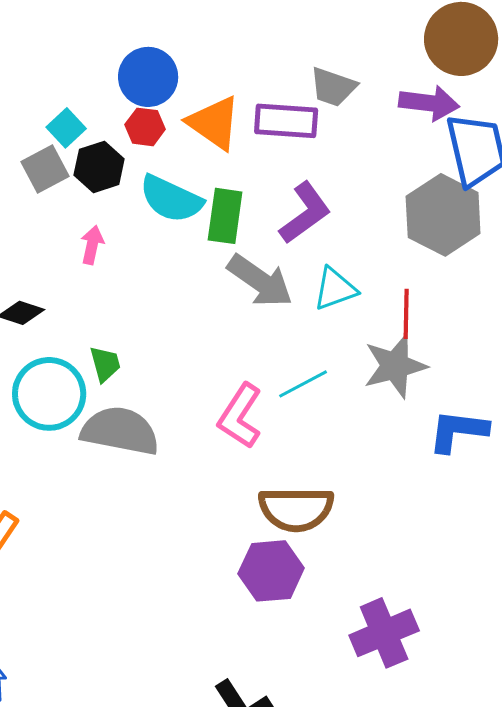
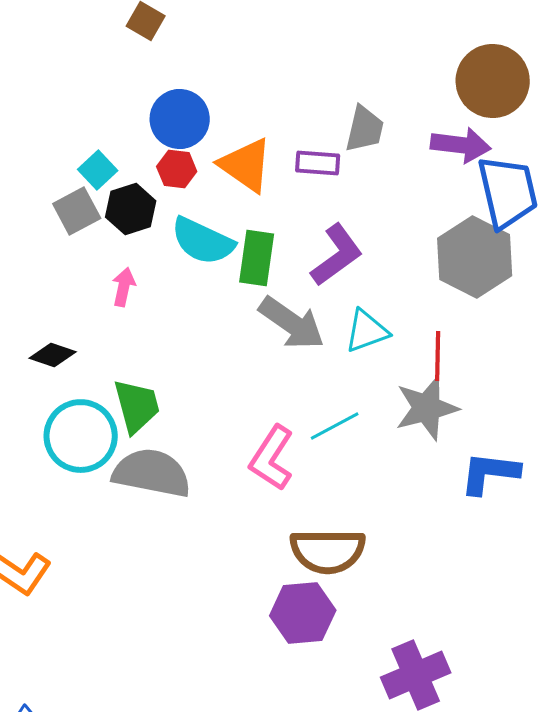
gray trapezoid: (333, 87) -> (365, 129), turned -96
purple rectangle: (286, 121) -> (318, 163), size x0.7
green trapezoid: (105, 364) -> (137, 406), size x1.5

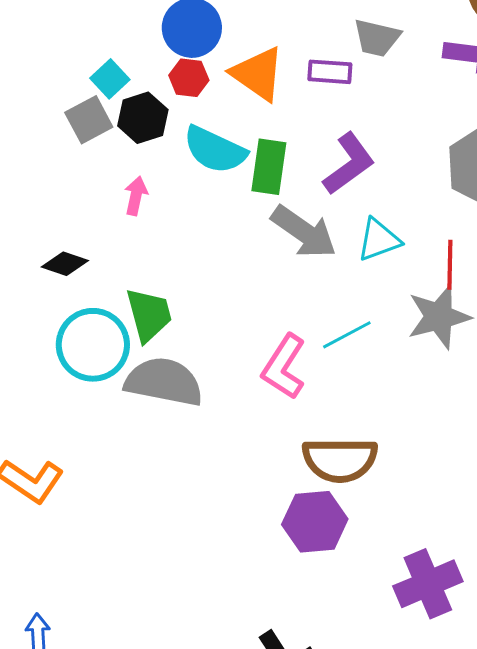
gray trapezoid: (365, 129) -> (377, 38), turned 90

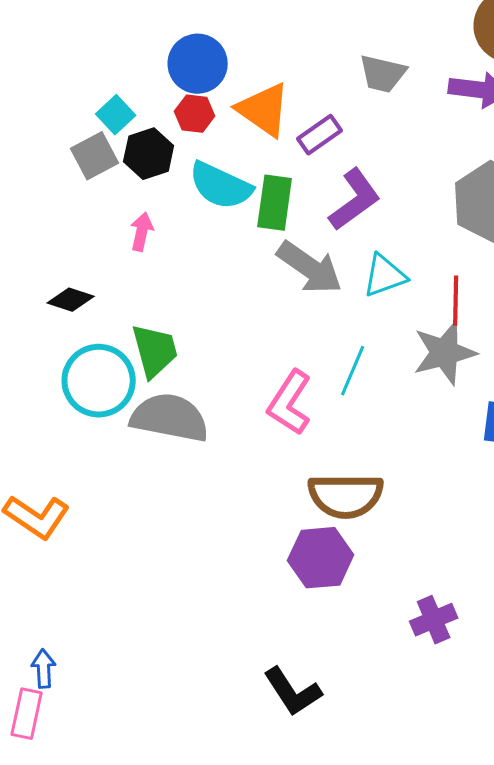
purple rectangle: (330, 72) -> (320, 135), moved, turned -39
cyan line: (347, 335) -> (353, 371), turned -39
purple cross: (428, 584) -> (434, 620), size x0.7

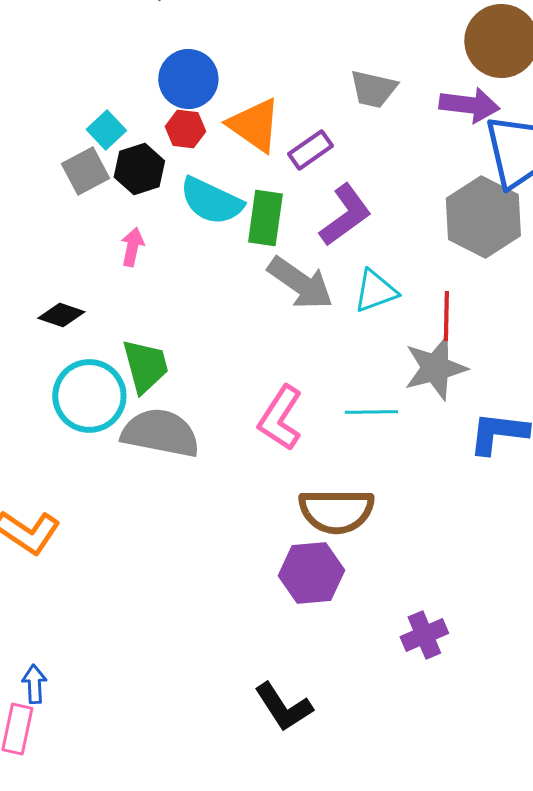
cyan line: (353, 371) -> (371, 412), moved, turned 66

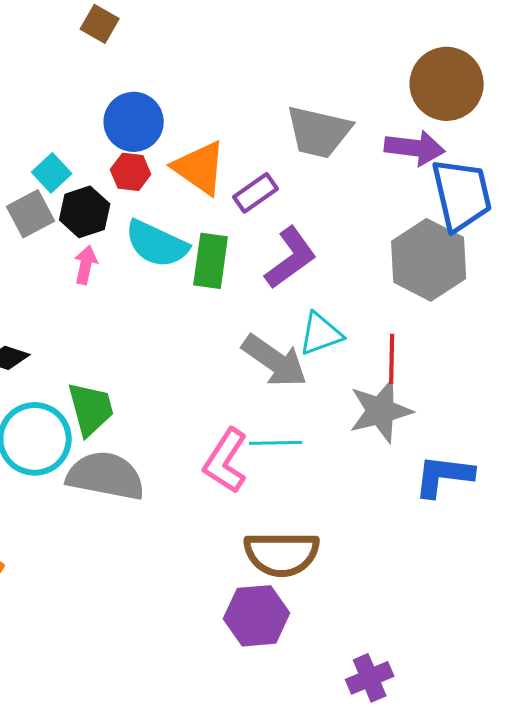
gray trapezoid: (373, 89) -> (319, 132), size x1.4
pink arrow: (132, 247) -> (86, 265), moved
gray arrow: (300, 283) -> (275, 361), moved
cyan line: (371, 412) -> (276, 443), moved

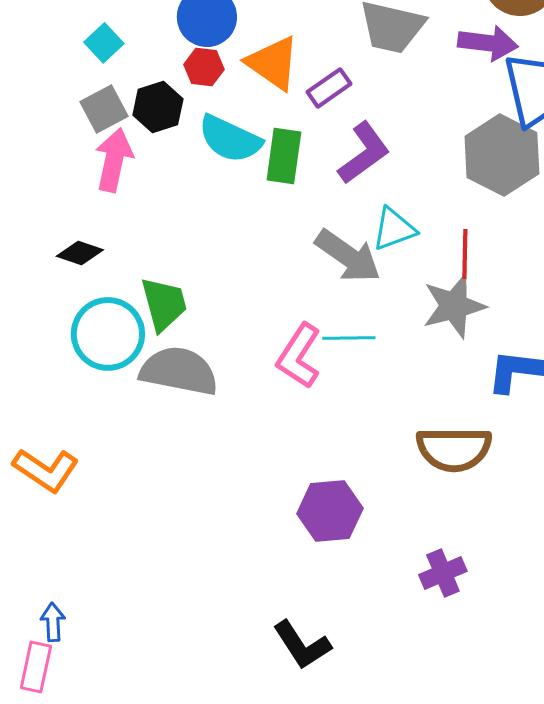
cyan square: (52, 173) -> (104, 43), moved
pink arrow: (86, 265) -> (114, 160), moved, size x1.6
brown semicircle: (282, 554) -> (454, 449), moved

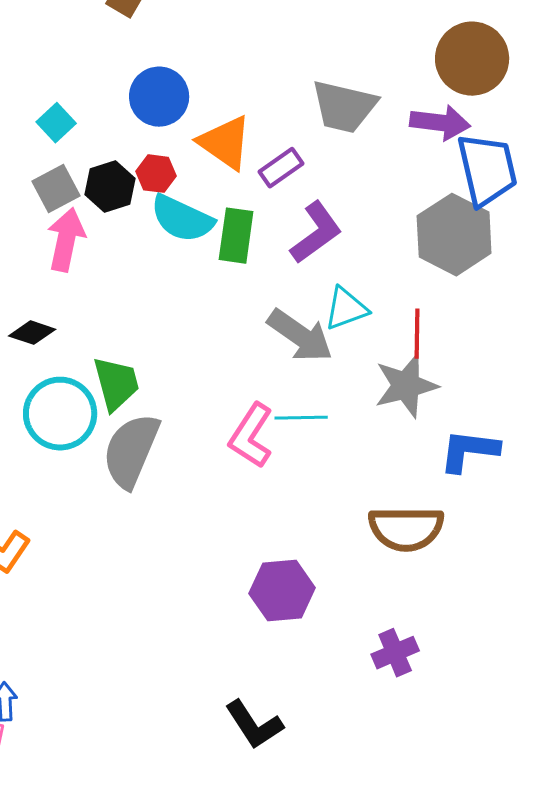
red hexagon: (204, 67) -> (156, 174), moved
gray semicircle: (179, 371) -> (131, 451), turned -78

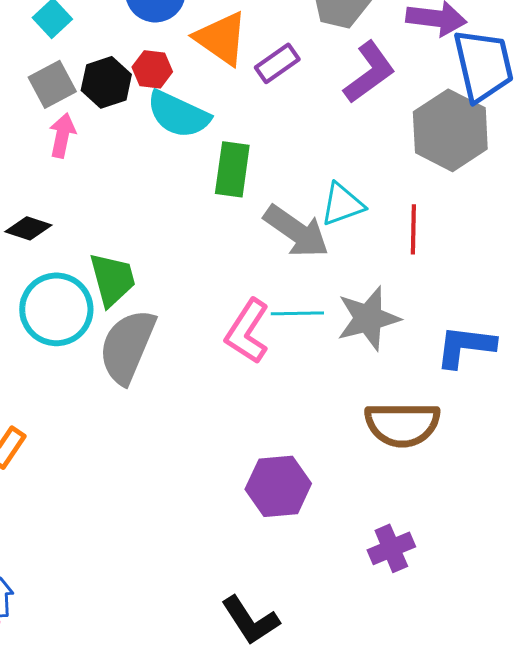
purple L-shape: (316, 233) -> (369, 72), moved
green rectangle: (236, 236) -> (232, 169), moved
pink arrow: (66, 240) -> (62, 135), size x0.7
gray star: (406, 386) -> (368, 318), moved

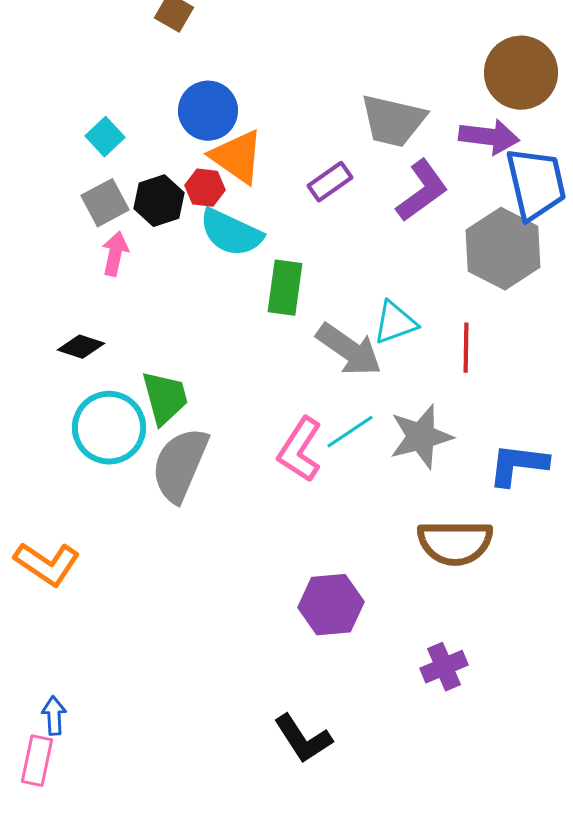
orange triangle: (221, 38) -> (237, 157), moved
cyan line: (297, 313) -> (350, 432), turned -33

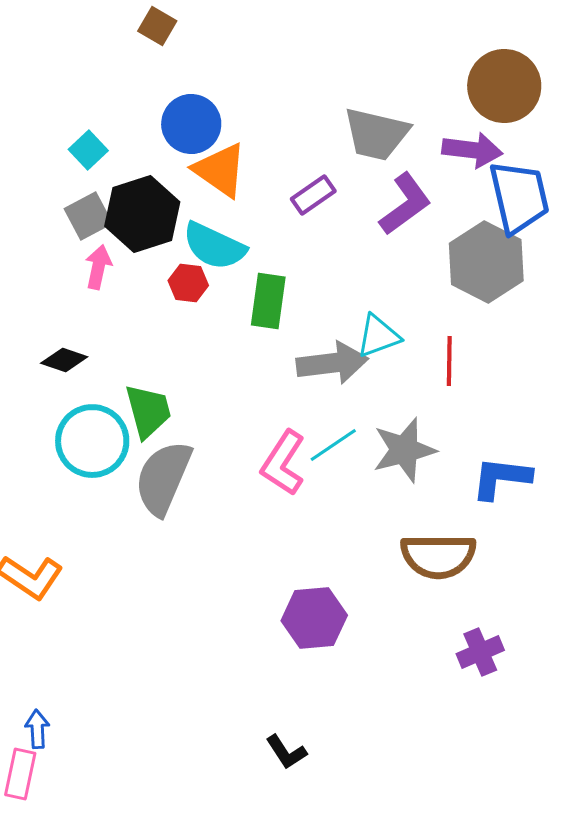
red hexagon: (205, 188) -> (188, 283), moved
black hexagon: (159, 201) -> (142, 214), size x1.5
gray arrow: (349, 350) -> (332, 363), turned -42
purple cross: (444, 667) -> (480, 652), moved
black L-shape: (303, 739) -> (286, 752), size x0.7

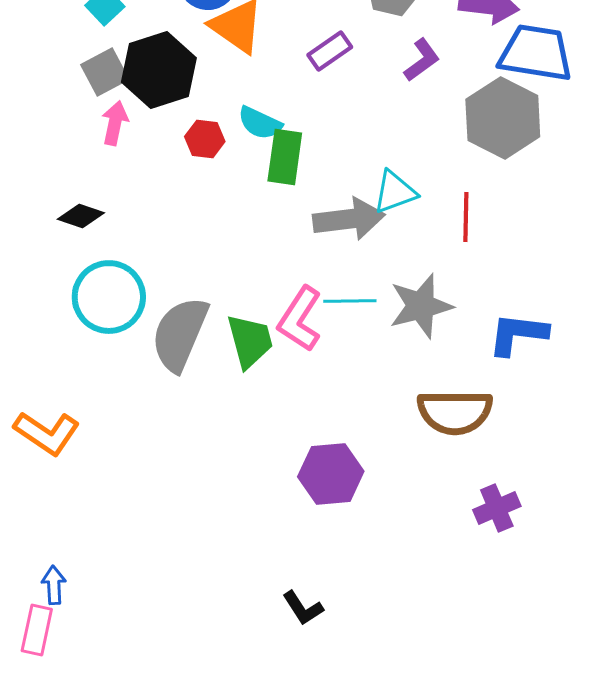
blue trapezoid: (519, 197) -> (536, 53), turned -68
purple L-shape: (405, 204) -> (422, 60), size x0.7
cyan semicircle: (214, 246) -> (260, 123), moved, size x0.7
green trapezoid: (148, 411) -> (250, 341), moved
cyan line: (333, 445) -> (350, 301), turned 33

